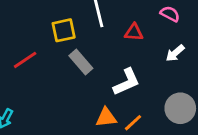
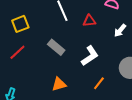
yellow square: (64, 30) -> (20, 24), moved
orange triangle: (106, 117) -> (59, 84), moved

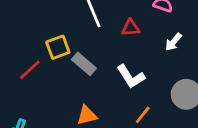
yellow square: (20, 24) -> (58, 47), moved
white L-shape: (90, 56) -> (131, 77), turned 90

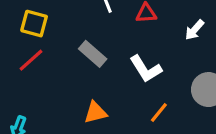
yellow square: (58, 47) -> (34, 24), moved, turned 35

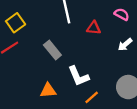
yellow square: (34, 24) -> (16, 23), turned 30
white L-shape: (146, 69) -> (78, 76), moved

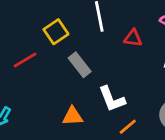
yellow square: (16, 23) -> (56, 32), moved

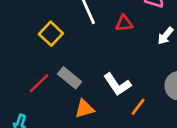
red line: (25, 60) -> (39, 83), moved
gray rectangle: (80, 65) -> (70, 78), moved

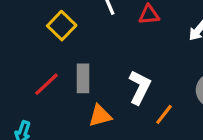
gray rectangle: (70, 78) -> (83, 78), turned 50
white L-shape: (117, 84) -> (140, 87), turned -120

